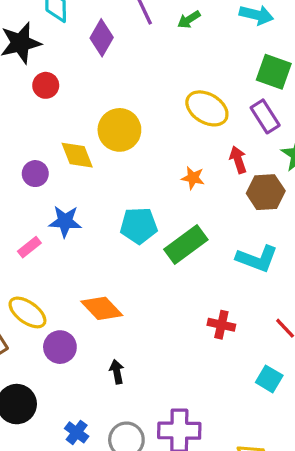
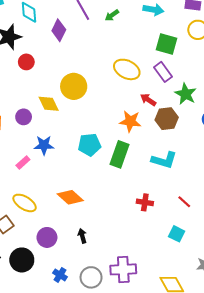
red arrow: (238, 160) -> (148, 100), turned -35
orange star: (193, 178) -> (130, 121), moved, size x1.5
green rectangle: (186, 245) -> (120, 154), turned -30
purple circle: (60, 347) -> (47, 237), moved

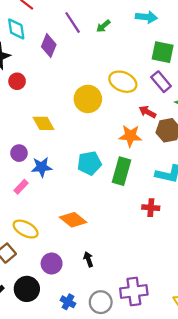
yellow circle: (74, 86) -> (88, 99), moved
purple circle: (24, 117) -> (19, 153), moved
red cross: (145, 202) -> (151, 208), moved

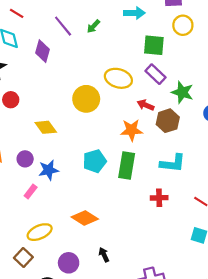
red circle: (17, 81) -> (11, 100), moved
yellow ellipse: (26, 229) -> (40, 232), turned -45

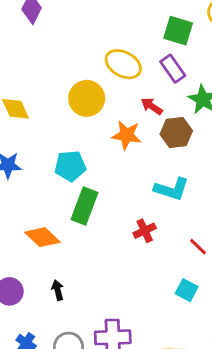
yellow circle: (86, 99) -> (87, 98), moved
green rectangle: (127, 165) -> (85, 206), moved
red cross: (159, 198) -> (145, 231), turned -35

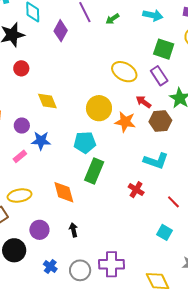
yellow circle: (87, 98) -> (99, 108), moved
red cross: (145, 231) -> (136, 190), turned -35
orange diamond: (42, 237) -> (64, 192), turned 30

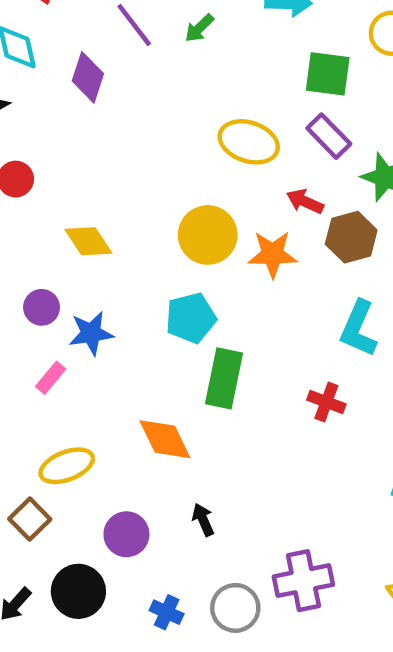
cyan L-shape: (156, 161) -> (358, 329), turned 105

